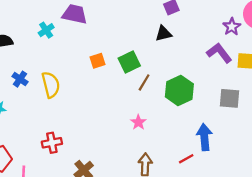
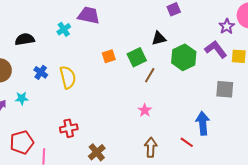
black triangle: (163, 33) -> (159, 38), moved
green hexagon: (179, 90) -> (184, 57), moved
red line: (186, 159) -> (187, 142), turned 64

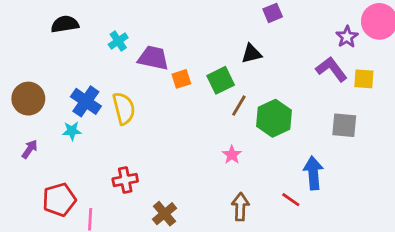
purple trapezoid: (89, 15) -> (153, 58), moved
black semicircle: (25, 39) -> (65, 24), moved
green hexagon: (184, 57) -> (274, 118), moved
blue cross: (41, 72) -> (86, 101), size x1.5
cyan star: (22, 98) -> (72, 131), moved

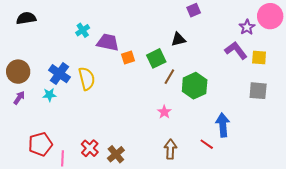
black semicircle: (65, 24) -> (26, 18), moved
gray square: (344, 125) -> (258, 91), moved
purple arrow: (30, 149) -> (19, 98), moved
red cross: (125, 180) -> (90, 148), moved, turned -36

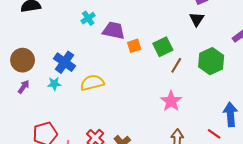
black triangle: (178, 39) -> (197, 19), moved, turned -42
yellow semicircle: (87, 79) -> (92, 83), moved, turned -90
green hexagon: (195, 86) -> (211, 61), moved
pink star: (164, 112) -> (171, 101), size x1.5

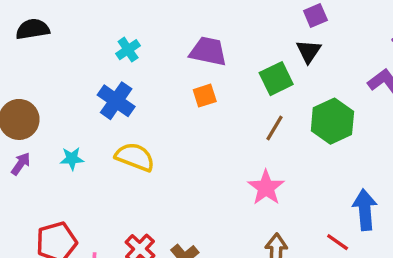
purple trapezoid: (114, 30) -> (208, 51), moved
green square: (163, 47) -> (276, 79), moved
blue cross: (65, 62) -> (116, 101), moved
yellow semicircle: (92, 83) -> (135, 157), turned 35

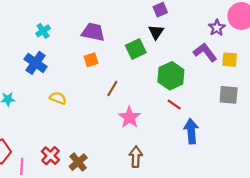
brown line: (275, 128) -> (112, 88), moved
yellow semicircle: (135, 157) -> (58, 98), moved, size x0.7
red line: (338, 242) -> (174, 104), moved

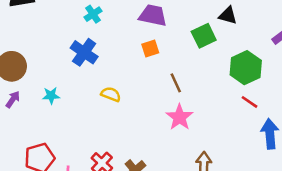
black triangle: (156, 32) -> (228, 15), turned -49
brown line: (112, 88) -> (176, 83), turned -56
pink star: (129, 117) -> (180, 117), moved

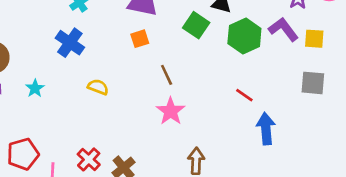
green square: (204, 36) -> (196, 25), turned -30
green hexagon: (246, 68) -> (244, 36), moved
cyan star: (51, 96) -> (35, 88), turned -30

